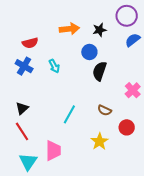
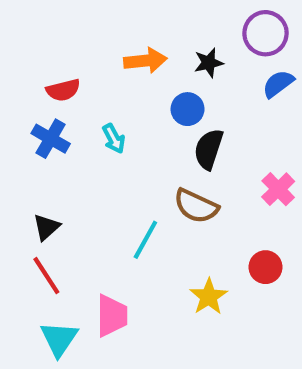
brown semicircle: (105, 110) -> (196, 206), moved, size x1.5

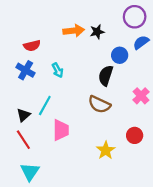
black star: (209, 63) -> (97, 32), moved
blue circle: (188, 109) -> (120, 55), moved
cyan line: (145, 240) -> (45, 105), moved
pink trapezoid: (112, 316) -> (61, 130), moved

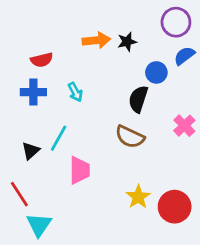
blue cross: (26, 70) -> (33, 92), turned -30
red circle: (135, 135) -> (175, 207), moved, size x1.5
red line: (23, 140) -> (19, 194), moved

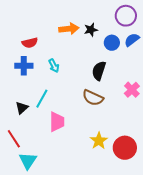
blue circle: (156, 72) -> (112, 43), moved

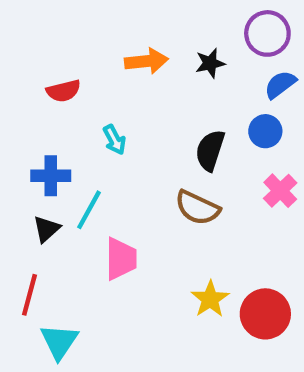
black star: (91, 30) -> (210, 63), moved
blue circle: (112, 43) -> (265, 131), moved
blue cross: (24, 66) -> (51, 176), moved
red line: (14, 139) -> (29, 295), turned 48

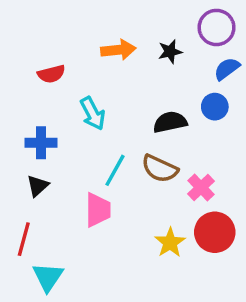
cyan arrow: (114, 140) -> (93, 114), size x1.4
black semicircle: (210, 150) -> (170, 122), turned 60
pink cross: (280, 191) -> (201, 187), moved
cyan line: (89, 210) -> (115, 170), moved
red circle: (265, 314) -> (215, 232), moved

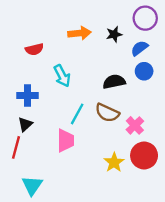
blue semicircle: (227, 69) -> (139, 48), moved
red line: (24, 239) -> (16, 147), moved

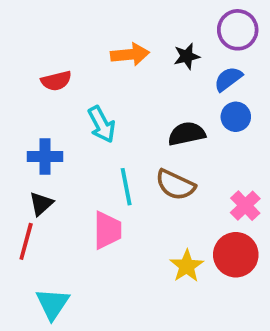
cyan line: (77, 114) -> (126, 187), turned -40
pink cross: (135, 125) -> (245, 206), moved

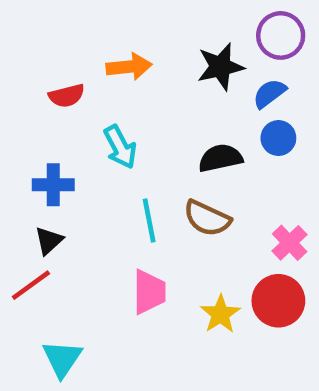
orange arrow: (130, 54) -> (129, 67), moved
black star: (187, 56) -> (220, 67), size x1.5
pink trapezoid: (107, 230) -> (149, 292), moved
red line: (26, 241) -> (31, 285), turned 39

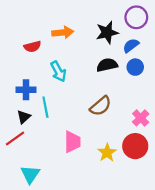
black semicircle: (220, 158) -> (107, 65), moved
brown semicircle: (207, 218) -> (101, 106), turned -65
cyan line: (149, 220) -> (45, 107), moved

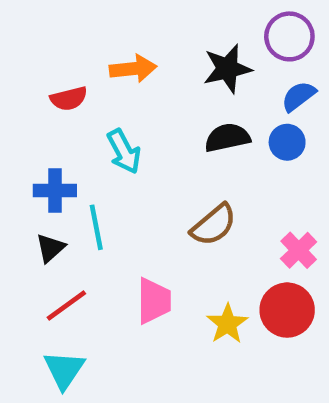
blue semicircle: (131, 45) -> (299, 96), moved
red line: (15, 139) -> (66, 305), moved

